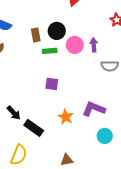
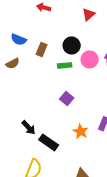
brown rectangle: (36, 35) -> (42, 49), moved, turned 32
purple square: (52, 84) -> (67, 98), turned 32

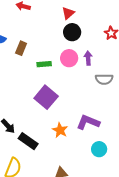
black circle: (72, 45) -> (72, 32), moved
purple square: (67, 98) -> (46, 97), size x1.6

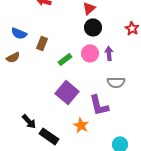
green rectangle: (44, 64) -> (65, 59), turned -32
gray semicircle: (104, 79) -> (116, 82), moved
purple L-shape: (88, 122) -> (99, 105), moved, turned -125

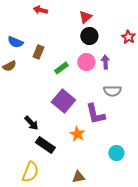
black arrow: (29, 121) -> (31, 123), moved

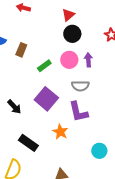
gray semicircle: (112, 91) -> (80, 86), moved
black arrow: (31, 123) -> (14, 107), moved

